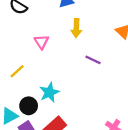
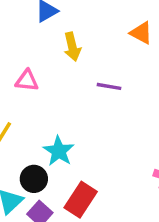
pink triangle: (41, 42) -> (27, 81), turned -35

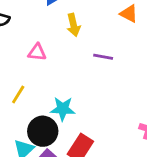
cyan star: (59, 151) -> (63, 109), turned -30
black circle: (34, 179) -> (43, 131), size x1.4

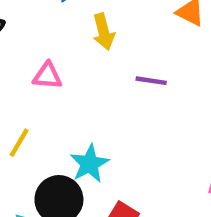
cyan star: (63, 109) -> (89, 164), turned -30

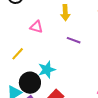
purple line: (151, 81) -> (74, 40), moved

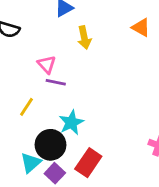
pink triangle: (36, 27) -> (47, 64), turned 40
purple line: (74, 40) -> (56, 82), moved

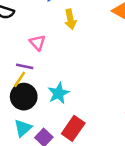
purple line: (56, 82) -> (25, 66), moved
black circle: (50, 145) -> (24, 97), moved

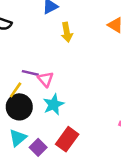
pink triangle: (37, 43) -> (46, 79), moved
purple line: (25, 66) -> (30, 73), moved

